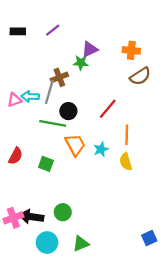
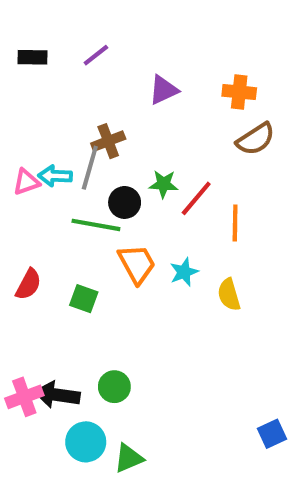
green star: (81, 63) -> (163, 184), moved
orange line: (127, 135) -> (235, 223), moved
green triangle: (81, 244) -> (129, 458), moved

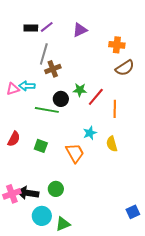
black rectangle: (33, 57) -> (31, 28), moved
purple triangle: (163, 90) -> (80, 30), moved
gray line: (90, 168) -> (44, 54), moved
orange trapezoid: (137, 264) -> (75, 153), moved

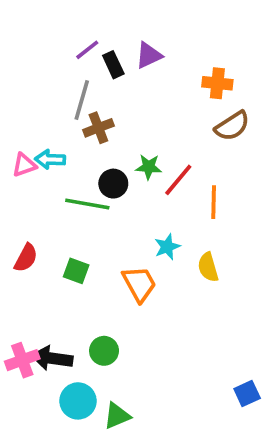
black rectangle: (31, 28) -> (113, 65), moved, turned 64

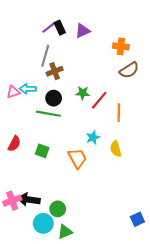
black rectangle: (113, 65) -> (60, 28), moved
black circle: (113, 184) -> (54, 98), moved
green circle: (104, 351) -> (58, 209), moved

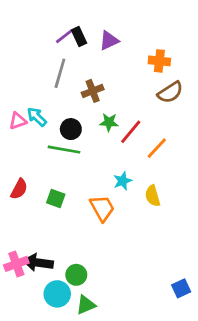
brown cross: (55, 71) -> (93, 91), moved
cyan arrow: (28, 89) -> (37, 117), turned 42
orange line: (119, 113) -> (157, 148), turned 42

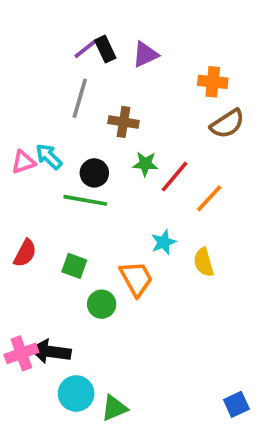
brown cross: (93, 91) -> (123, 122), turned 30
green circle: (76, 275) -> (102, 304), moved
blue square: (181, 288) -> (236, 404), moved

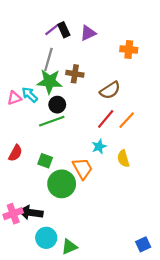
brown semicircle: (227, 124) -> (110, 90), moved
green star: (145, 164) -> (50, 81), moved, size x1.6
red line: (175, 177) -> (106, 119), moved
green line: (85, 200) -> (52, 121), turned -30
green circle: (102, 304) -> (62, 184), size x1.6

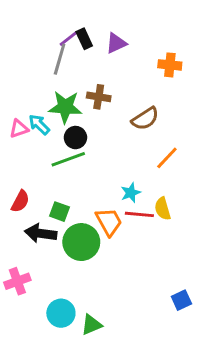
gray line: (48, 59) -> (60, 59), moved
red line: (106, 119) -> (139, 214), moved, turned 55
black arrow: (31, 212) -> (41, 233), moved
blue square: (143, 244) -> (181, 300), moved

